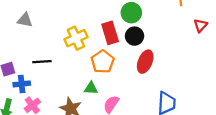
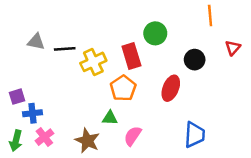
black circle: (135, 36) -> (195, 60), moved
black line: (42, 62) -> (65, 49), moved

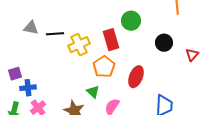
red triangle: (233, 48) -> (192, 55), moved
red ellipse: (171, 88) -> (136, 77), moved
green triangle: (110, 118) -> (93, 92), turned 40

